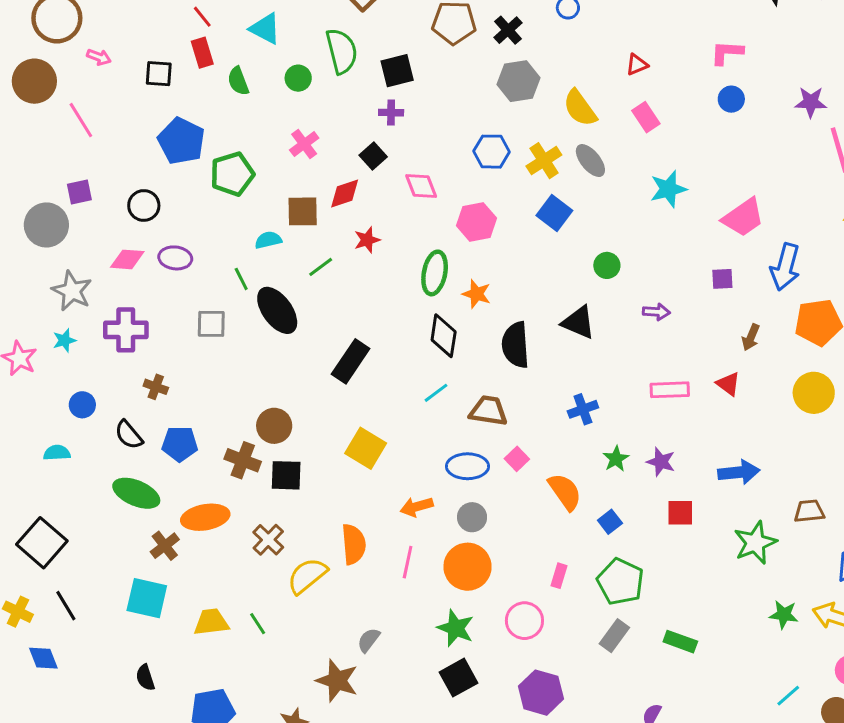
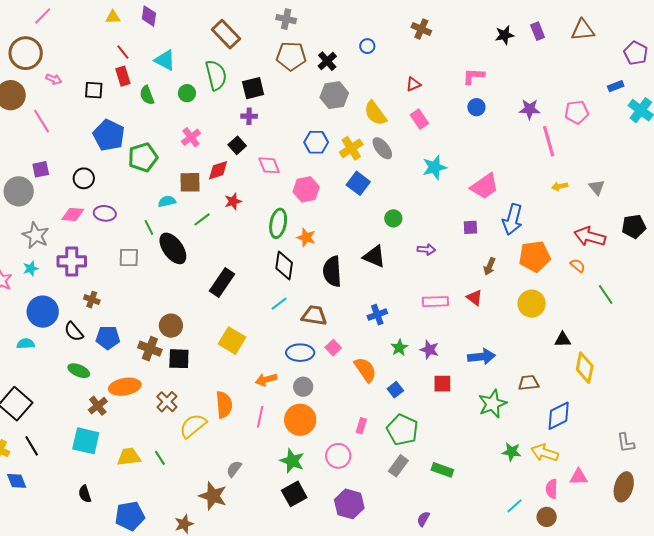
blue circle: (82, 405) -> (43, 312), size x1.8
green ellipse: (136, 493) -> (79, 371), size x0.7

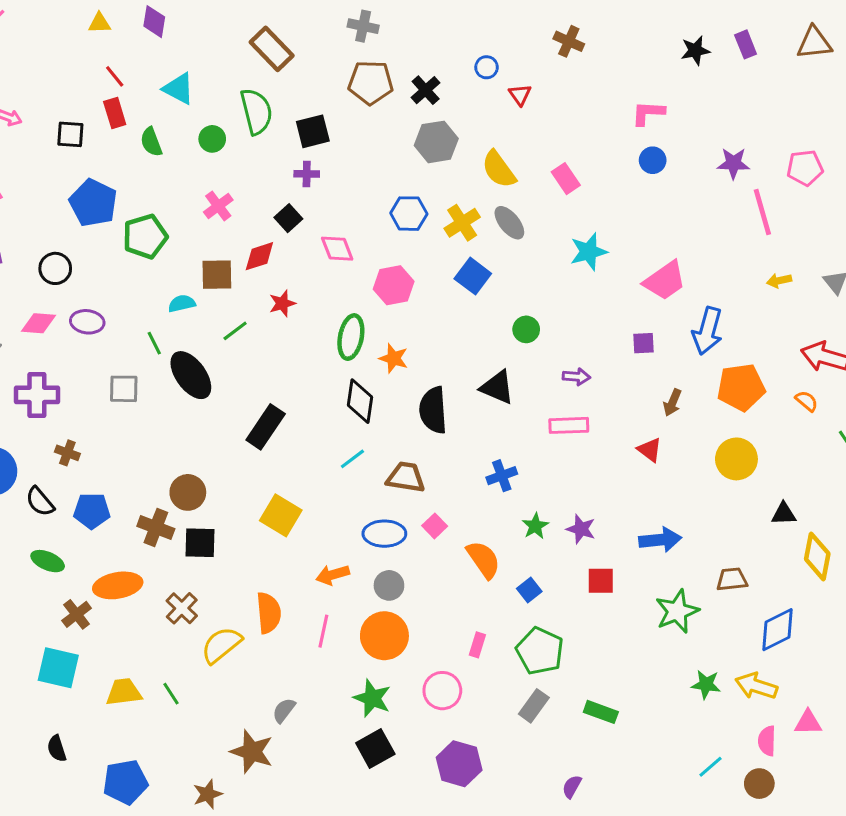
red triangle: (413, 84) -> (520, 95), moved, turned -42
pink rectangle: (435, 302) -> (569, 425), moved

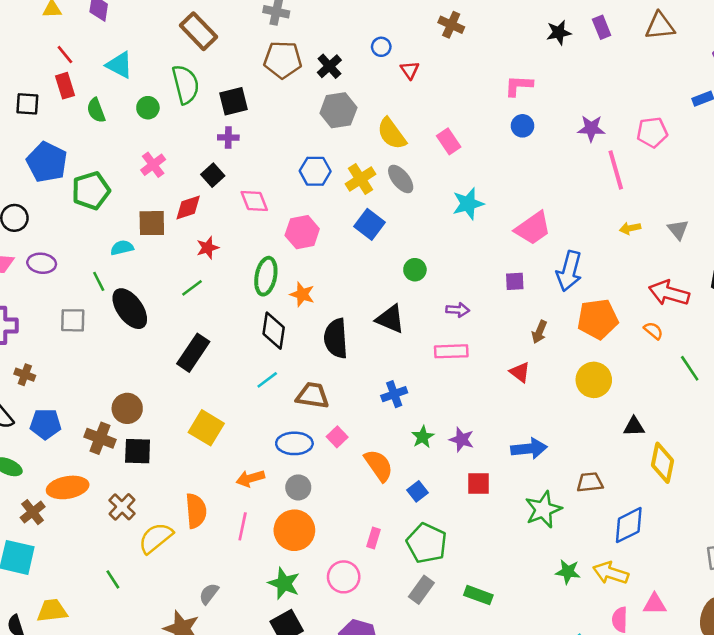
green line: (235, 331) -> (192, 288), moved
yellow trapezoid: (124, 692) -> (52, 611), moved

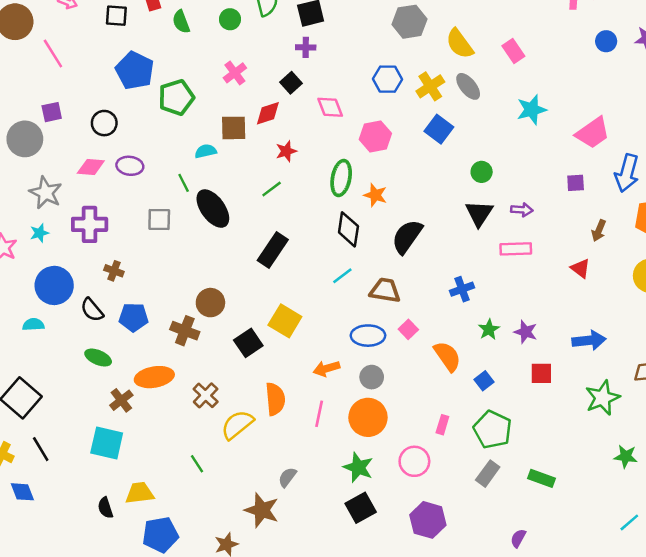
blue circle: (522, 126) -> (606, 41), moved
black triangle: (390, 319) -> (479, 213), moved, turned 40
black semicircle: (336, 338) -> (407, 237), turned 39
black square: (138, 451) -> (248, 343), moved, turned -36

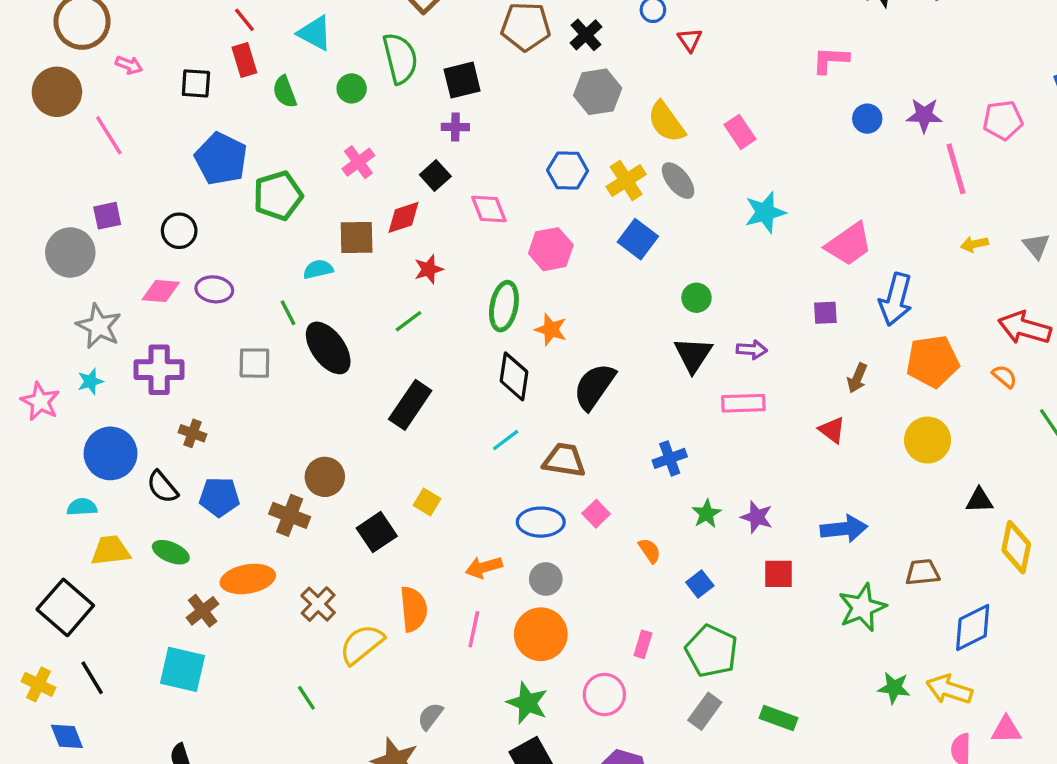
yellow square: (285, 321) -> (427, 502), size x0.6
orange semicircle: (447, 356) -> (650, 551), size x0.6
yellow trapezoid: (140, 493) -> (111, 551), moved

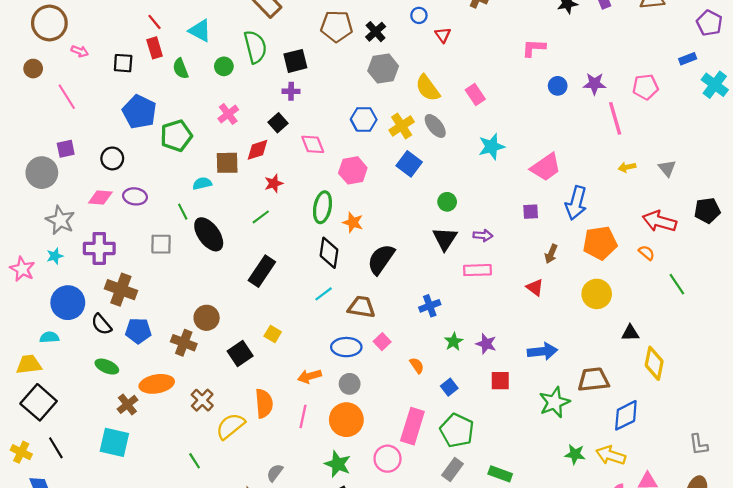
brown circle: (57, 92) -> (33, 69), size x0.6
brown cross: (193, 433) -> (121, 290), size x1.8
yellow trapezoid: (111, 551) -> (29, 364), moved
brown trapezoid: (922, 572) -> (593, 380), size x1.4
pink rectangle: (643, 644) -> (412, 426), size x2.0

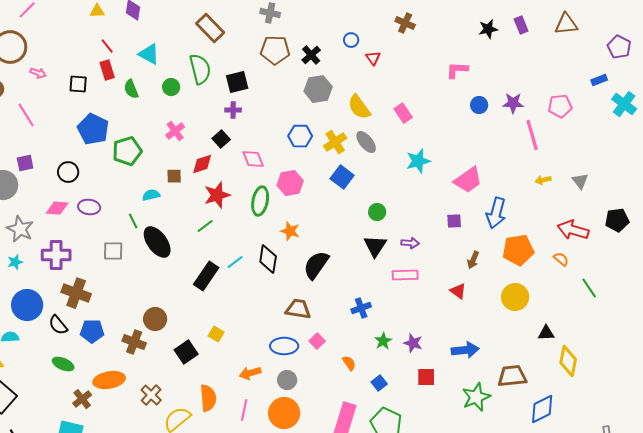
brown square: (227, 163) -> (174, 176), size x0.7
red star: (274, 183) -> (217, 195), size x1.5
green ellipse: (322, 207) -> (260, 201), moved
cyan line: (324, 294) -> (235, 262), moved

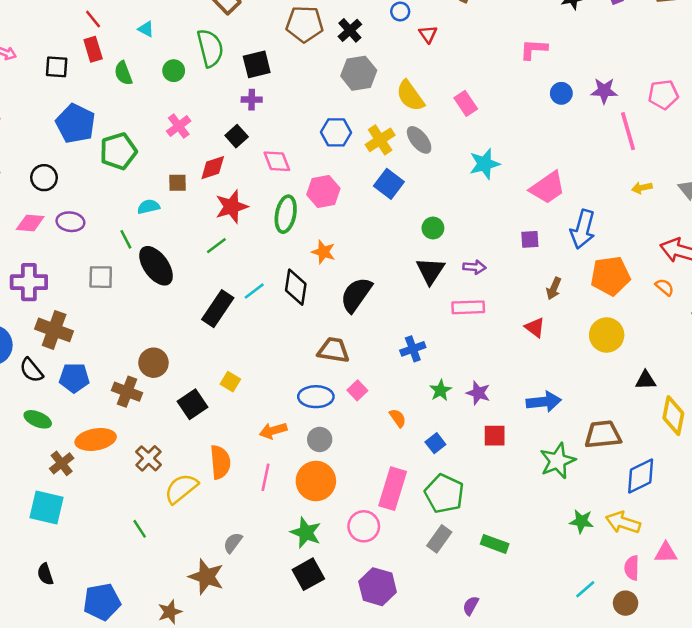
cyan triangle: (149, 54) -> (146, 29), size x0.6

